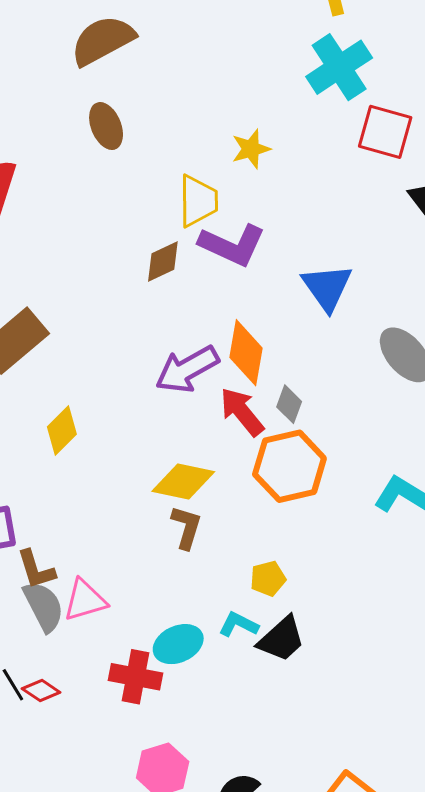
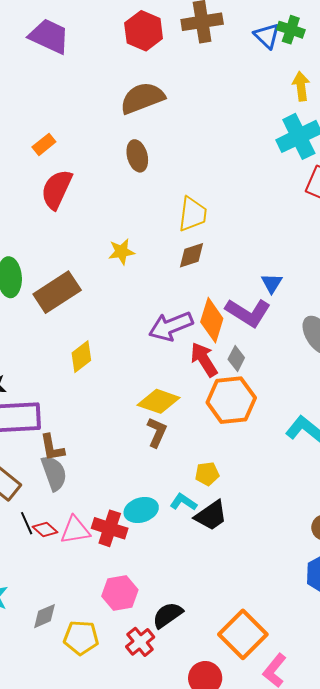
yellow star: (251, 149) -> (121, 252), moved
purple L-shape: (232, 245) -> (248, 313), moved
brown diamond: (163, 262) -> (192, 255), moved
blue triangle: (327, 287) -> (272, 283), size x0.6
pink triangle: (85, 600) -> (75, 530), moved

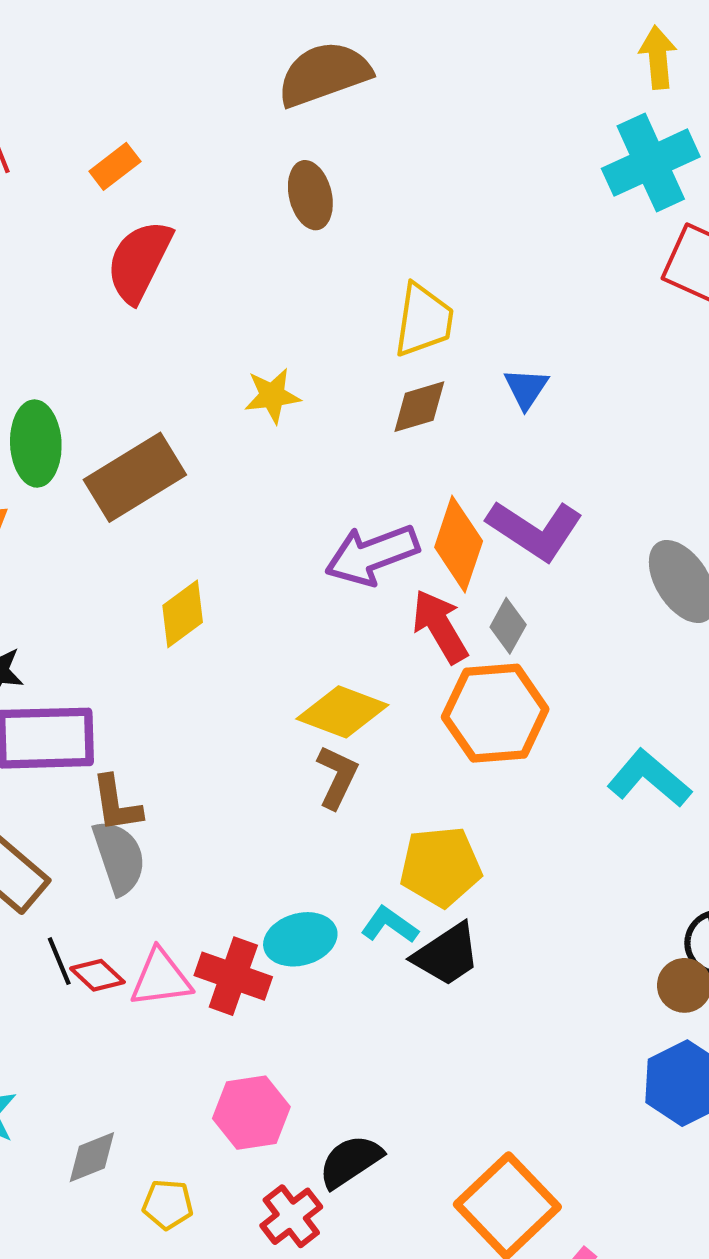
blue triangle: (272, 283) -> (526, 388), moved
yellow pentagon: (207, 474) -> (441, 867), size x1.6
yellow pentagon: (81, 638) -> (168, 1204), size x0.7

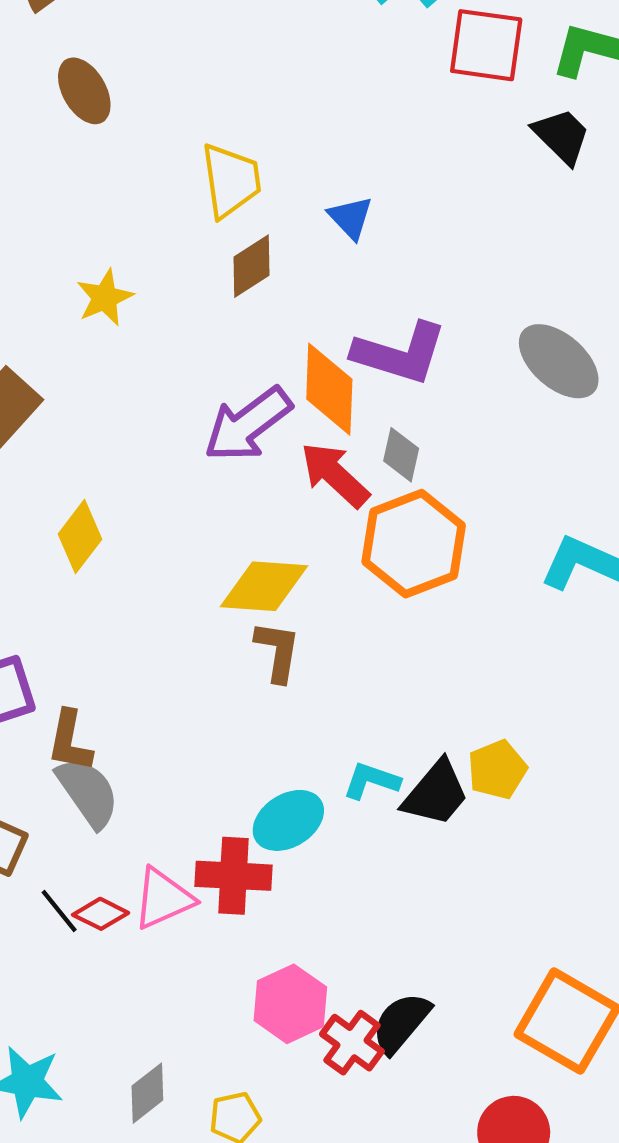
brown L-shape: (116, 804) -> (70, 741), turned 36
yellow pentagon: (441, 867) -> (497, 770), moved, size x0.7
red cross: (291, 1216) -> (352, 1043), moved

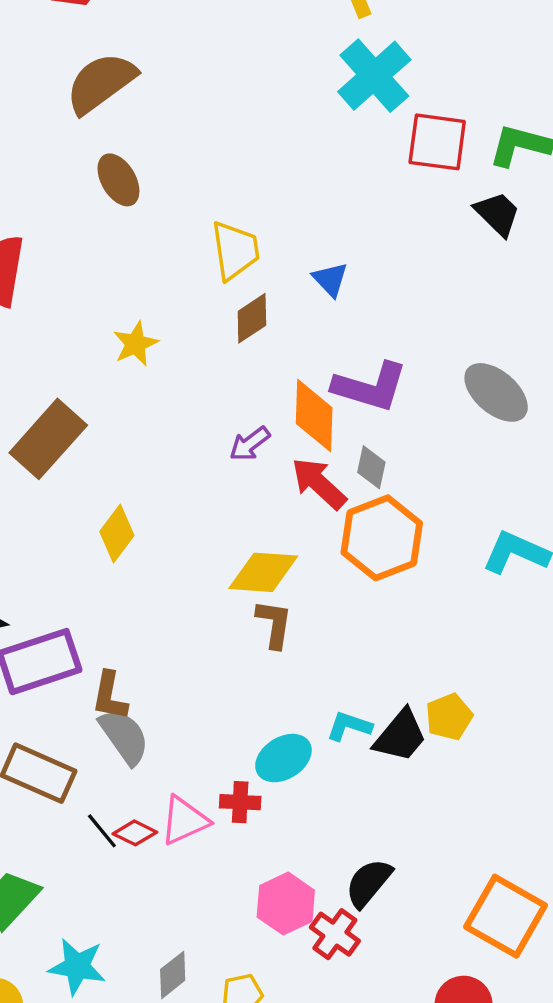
purple arrow: (248, 424) -> (250, 444), size x0.6
red cross: (233, 876) -> (240, 802), size x0.7
black semicircle: (401, 1023) -> (369, 883), moved

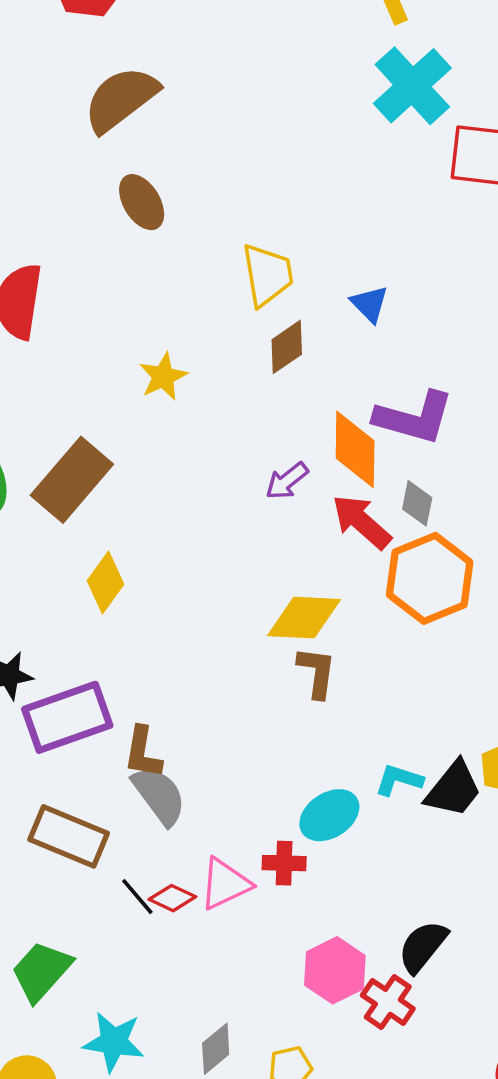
yellow diamond: (117, 534) -> (105, 582), moved

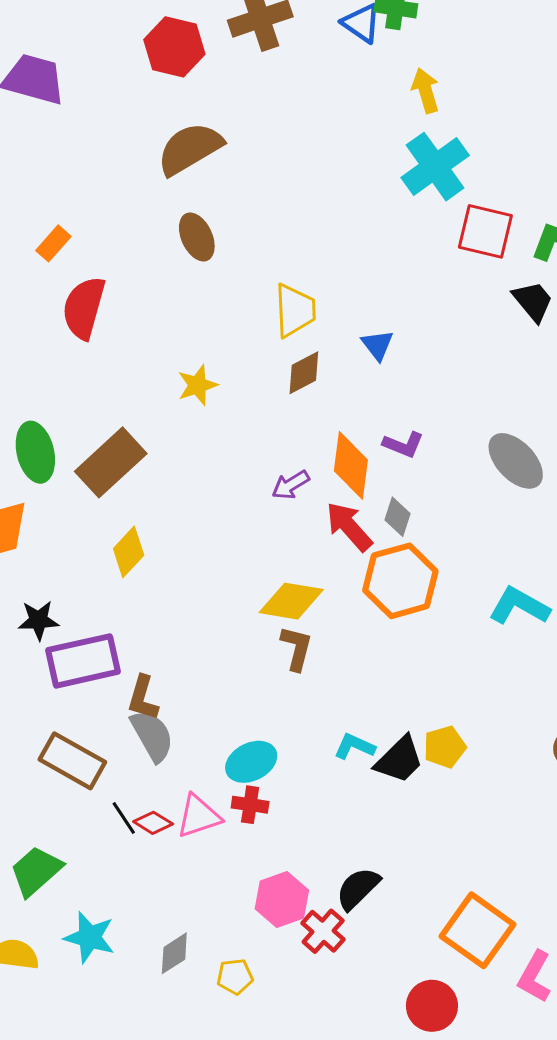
purple L-shape: (414, 418) -> (403, 445), size x0.6
cyan ellipse: (329, 815) -> (251, 762), moved

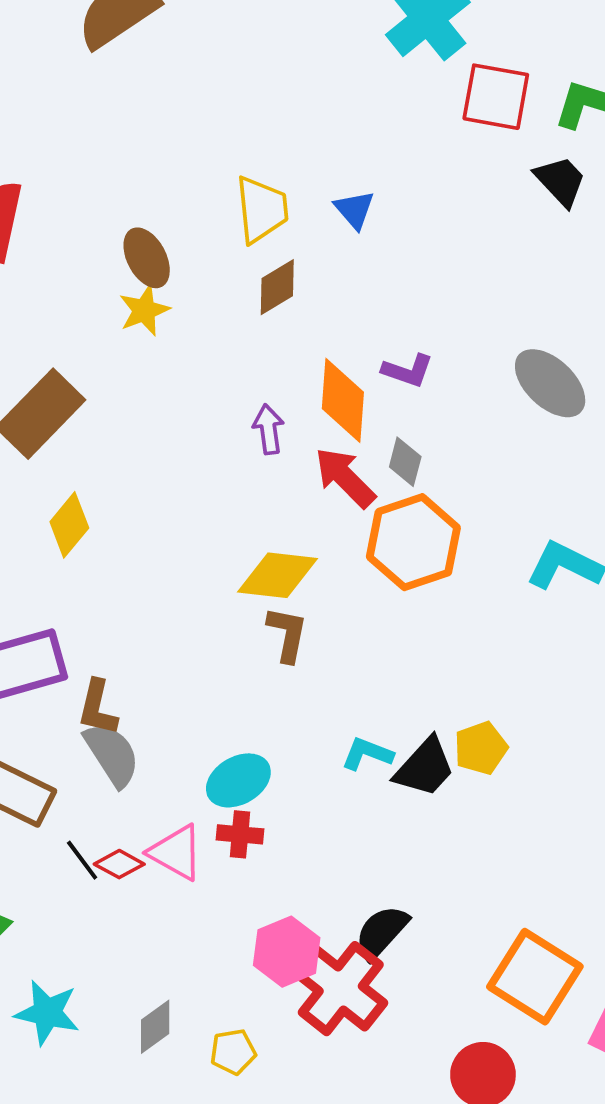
brown ellipse: (197, 237) -> (147, 258), moved
blue triangle: (377, 345) -> (354, 210), moved
purple arrow: (291, 485) -> (268, 429), turned 117
pink triangle: (199, 816) -> (176, 853), turned 51
red cross: (323, 931) -> (341, 989), size x1.6

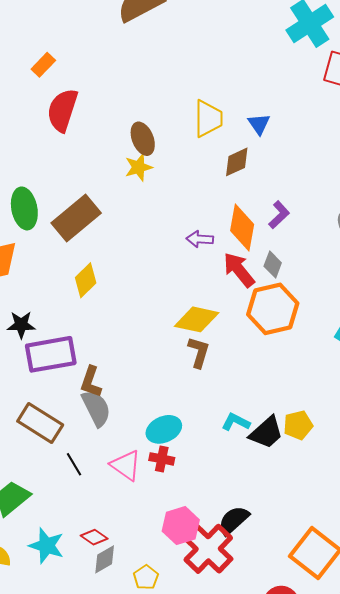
brown diamond: (277, 287) -> (237, 162), moved
purple L-shape: (408, 371) -> (279, 215), turned -68
purple arrow: (268, 429) -> (200, 239), turned -85
red diamond: (119, 864) -> (94, 537), moved
yellow pentagon: (233, 1052) -> (146, 577), turned -30

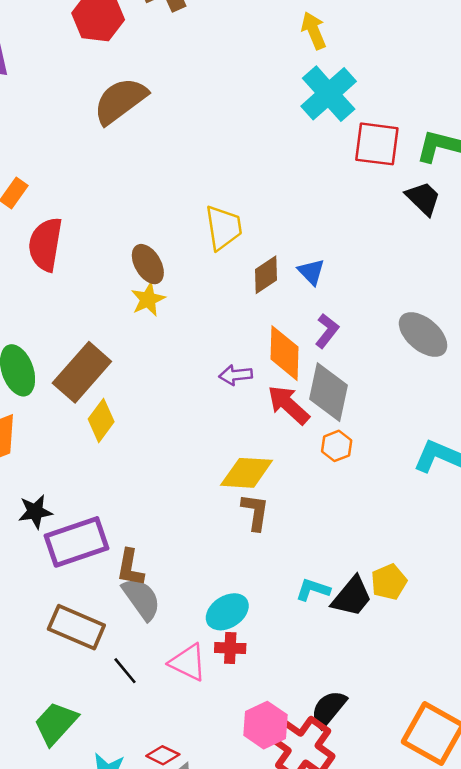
blue triangle: (259, 124) -> (311, 272), moved
gray diamond: (273, 264) -> (328, 392), size x1.8
yellow diamond: (86, 280) -> (101, 420), moved
orange hexagon: (273, 309) -> (337, 446), size x0.5

